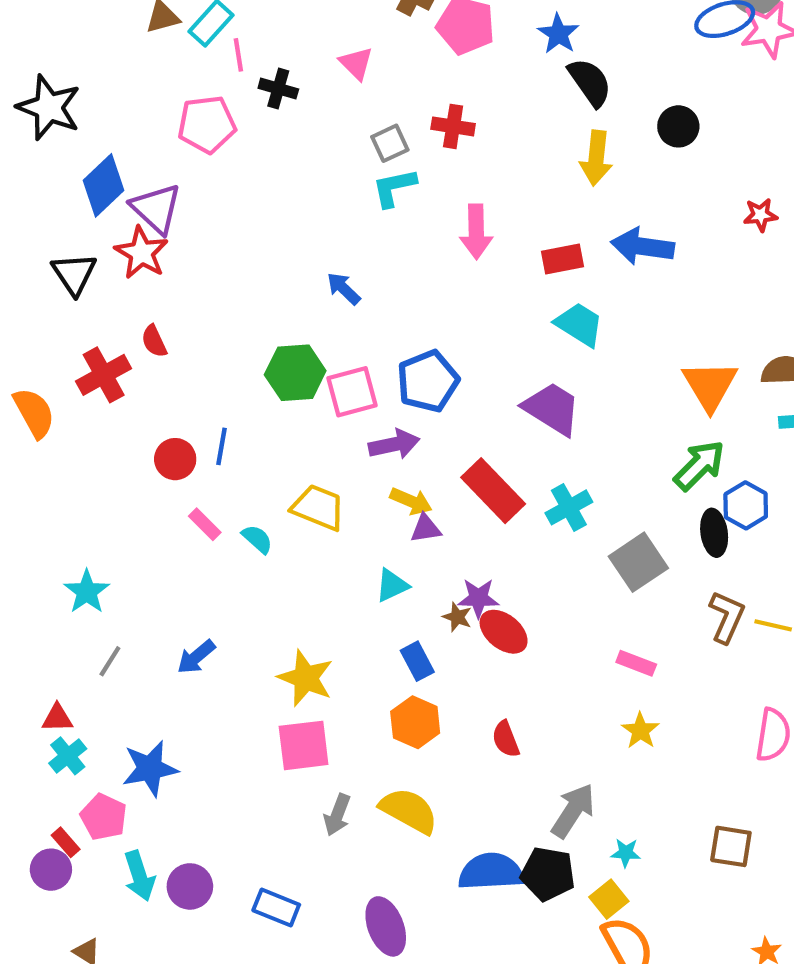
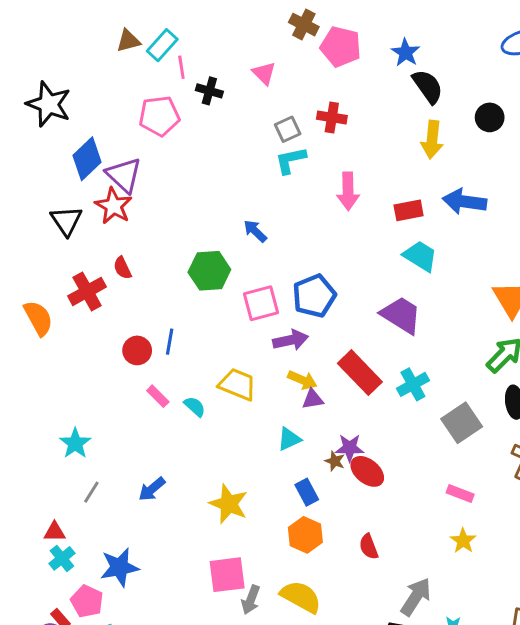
green hexagon: (295, 373) -> (209, 271), moved
pink square: (304, 745) -> (227, 575), moved

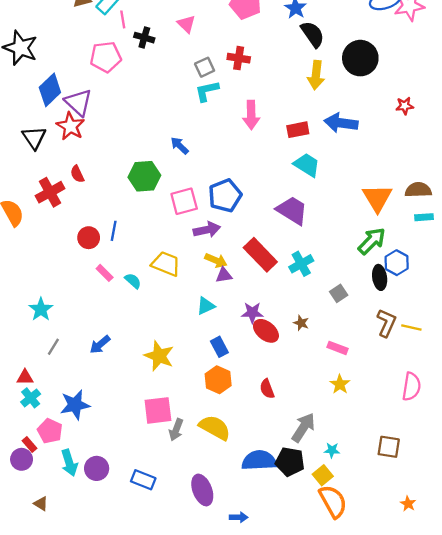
black circle: (490, 117) -> (360, 58), size x1.6
gray square: (462, 423) -> (339, 293), size x0.6
brown star: (335, 461) -> (301, 323), moved

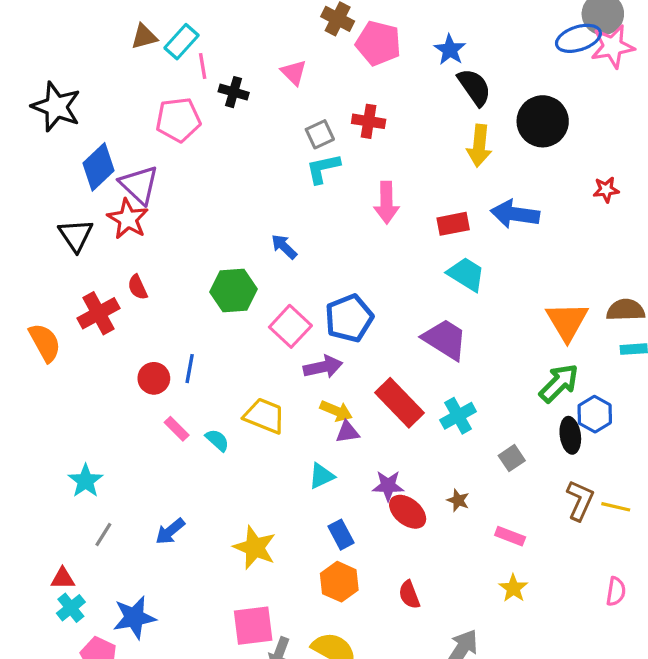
pink square: (184, 201) -> (290, 326), turned -32
pink semicircle: (411, 387) -> (616, 591), size x0.7

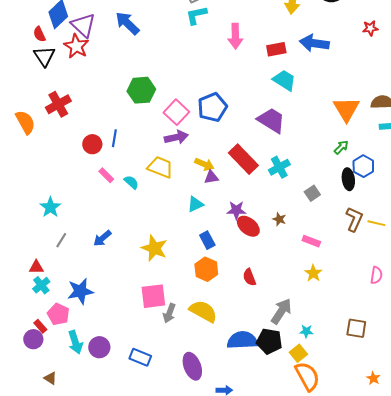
blue arrow: (284, 247) -> (127, 23), moved, size x1.5
red semicircle: (138, 287) -> (39, 34), moved
purple arrow: (323, 367) -> (176, 137), moved
green arrow: (559, 383) -> (341, 147), size x0.6

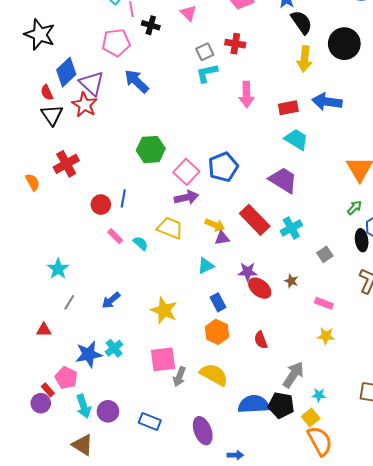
orange semicircle: (25, 122) -> (33, 182), size x0.7
yellow star: (313, 273) -> (326, 336), turned -30
cyan cross: (41, 285) -> (114, 348), moved
brown triangle: (50, 378) -> (83, 445), moved, size x1.6

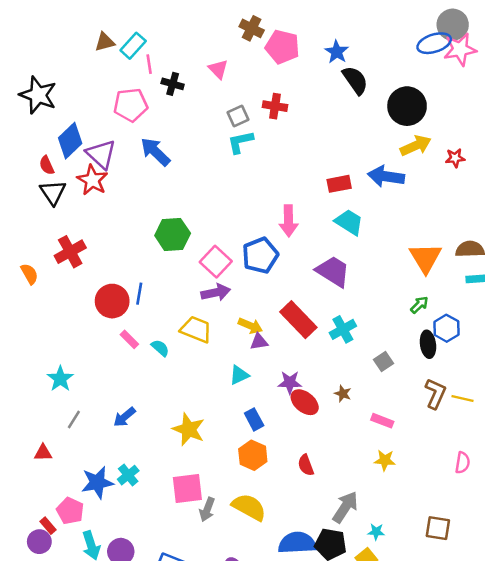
yellow arrow: (305, 59) -> (416, 146), moved, turned -120
pink arrow: (247, 95) -> (289, 221), moved
red circle: (101, 205) -> (112, 301), size x1.4

